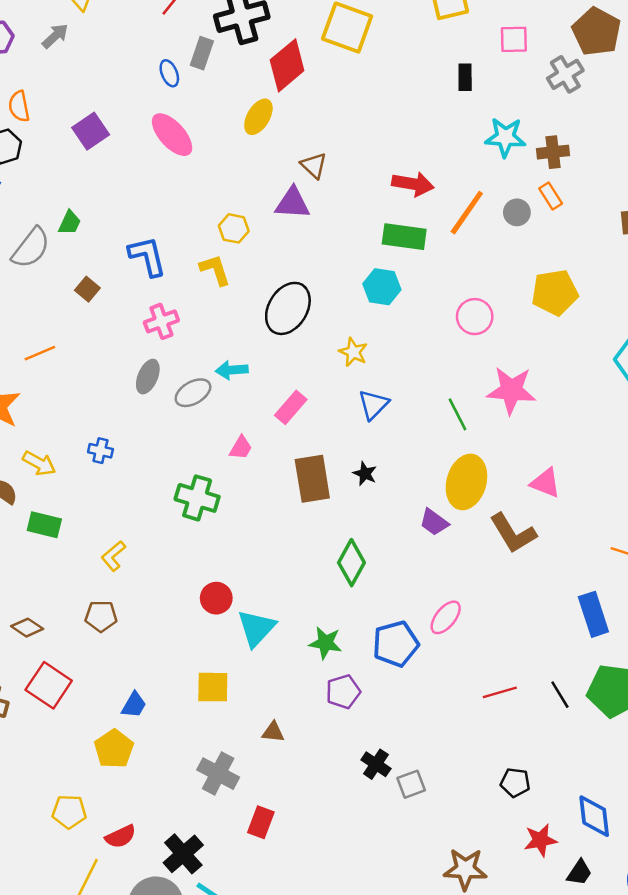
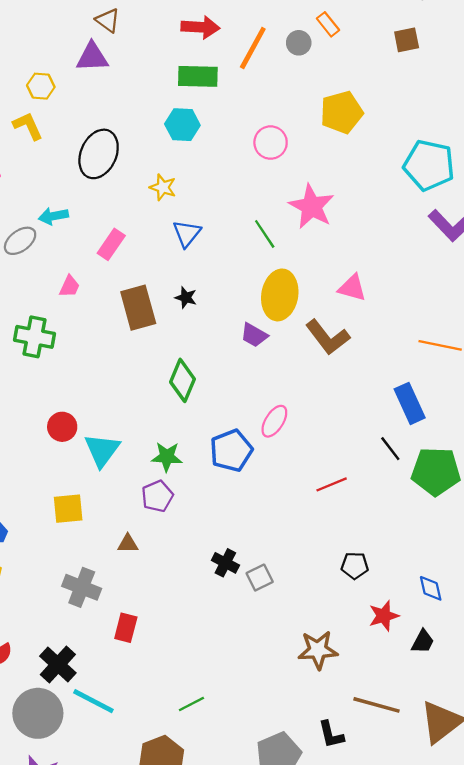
pink star: (511, 390) -> (312, 206), turned 30
purple pentagon: (343, 692) -> (157, 496), moved
black line: (560, 695) -> (390, 449), moved
blue diamond: (594, 816) -> (431, 588), size x0.7

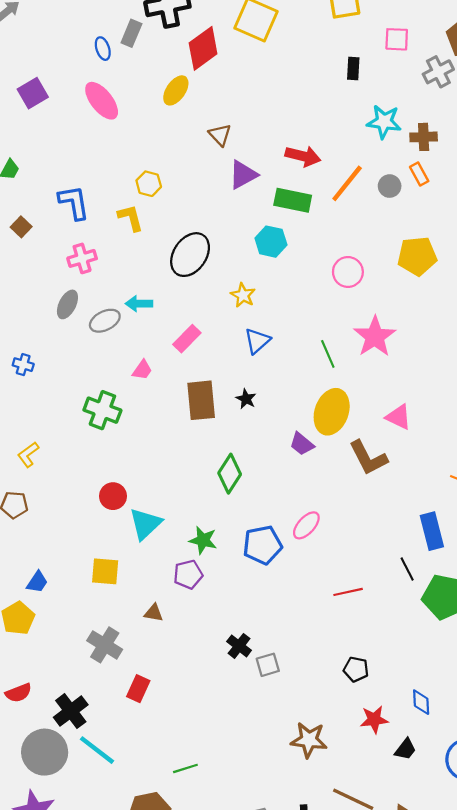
purple triangle: (92, 57) -> (243, 175), moved, turned -36

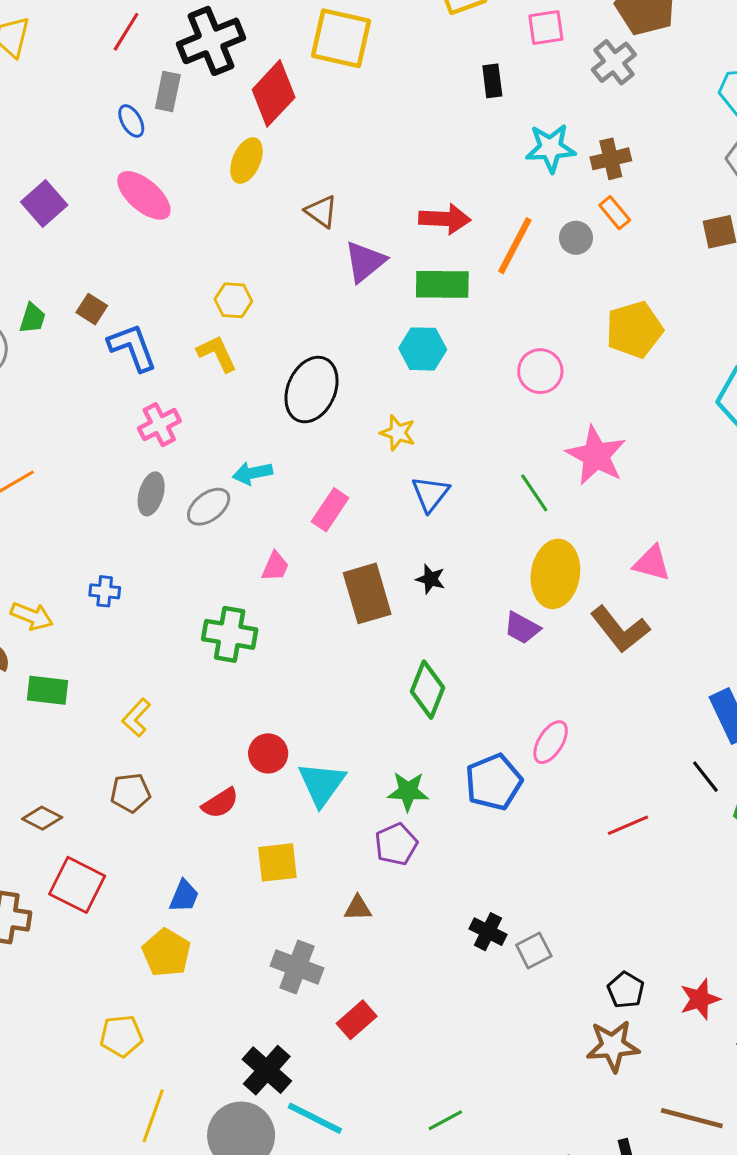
brown square: (21, 227) -> (92, 309), moved
black pentagon: (356, 669) -> (626, 990), moved, turned 30
red rectangle: (138, 689) -> (357, 1020), turned 35
red semicircle: (18, 693) -> (220, 803), moved

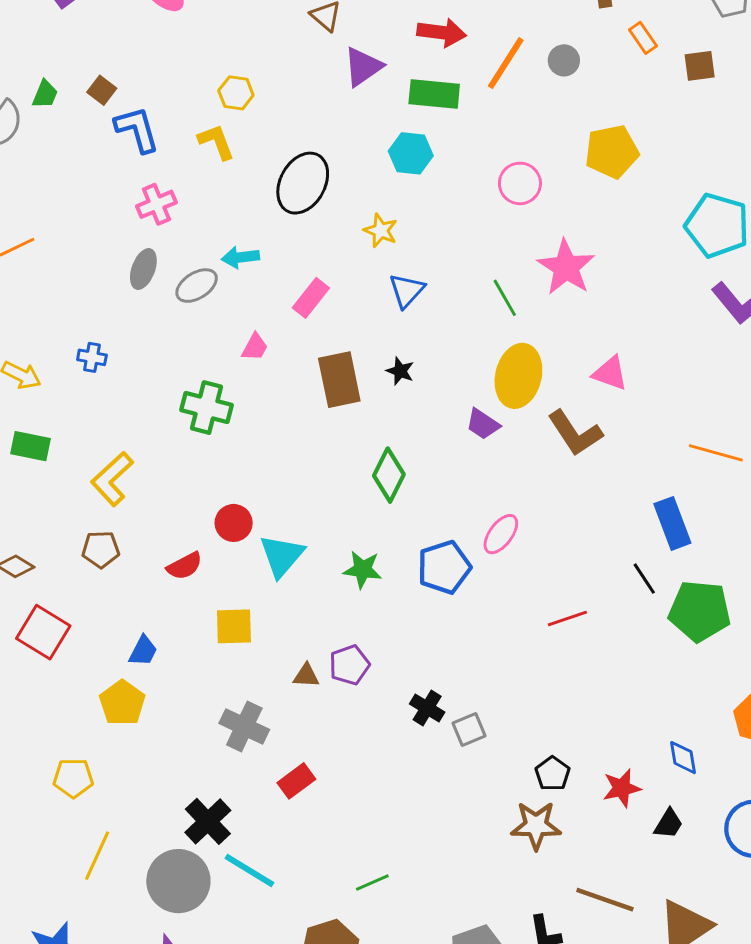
orange rectangle: (615, 213) -> (643, 38), moved
yellow L-shape: (136, 718) -> (112, 479), size x1.5
purple pentagon: (396, 844) -> (349, 665), moved

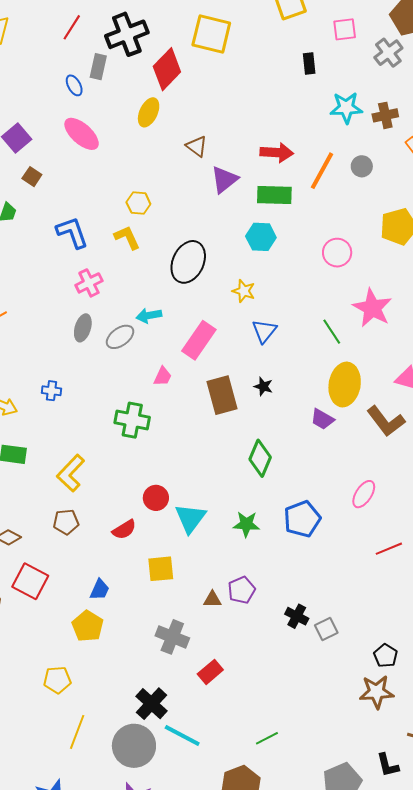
brown square: (102, 90) -> (32, 177), moved
pink rectangle: (311, 298) -> (199, 340), size x1.4
pink ellipse: (501, 534) -> (364, 494), moved

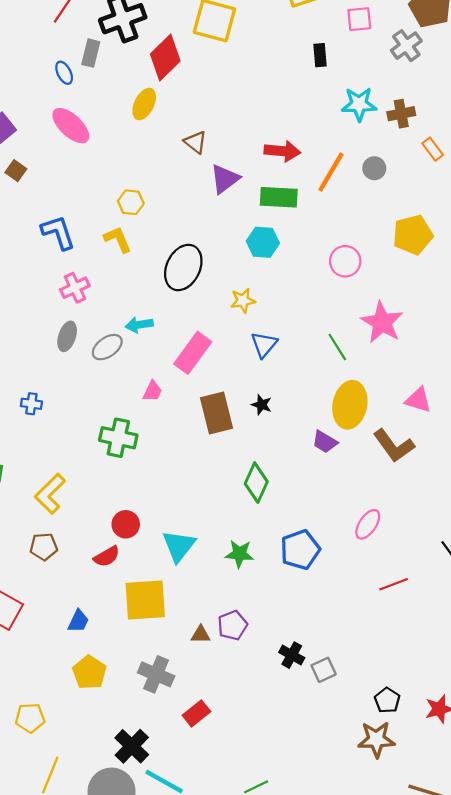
yellow star: (244, 291) -> (243, 301), turned -30
red circle: (156, 498) -> (126, 524), moved
yellow square: (161, 569) -> (145, 600), size x1.5
yellow pentagon: (88, 626) -> (89, 672), moved

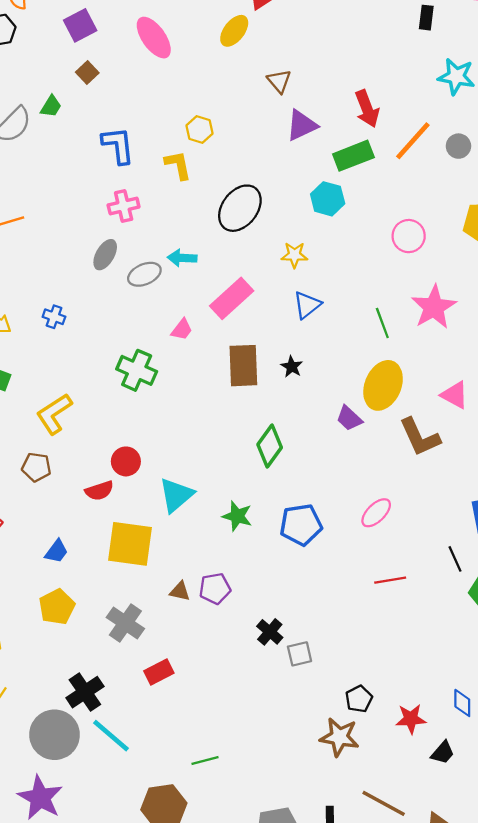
red arrow: (282, 151) -> (367, 109), turned 52
green rectangle: (279, 197) -> (353, 156), turned -36

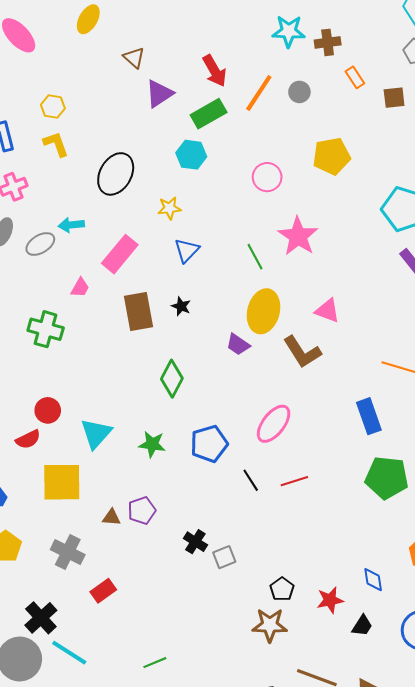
yellow hexagon: (200, 129) -> (53, 107), moved
pink ellipse: (376, 513) -> (274, 424), size x1.4
black line: (455, 559) -> (251, 480), moved

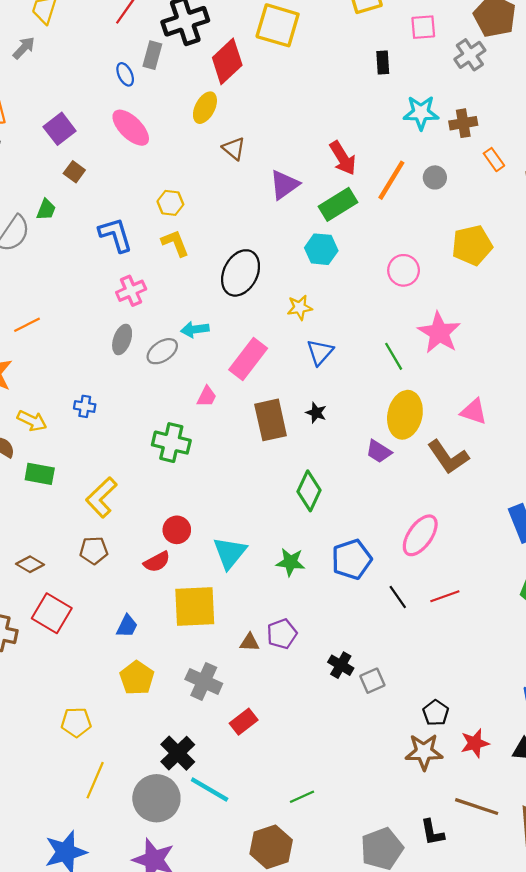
brown triangle: (134, 58) -> (234, 149), moved
red star: (330, 600) -> (475, 743), moved

